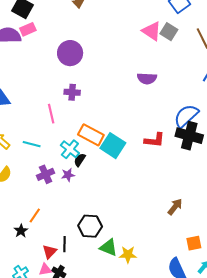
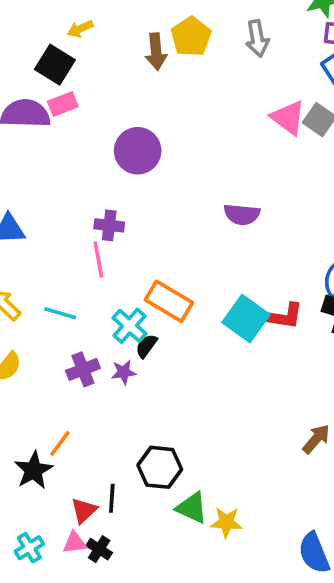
purple semicircle: (147, 78) -> (242, 214), moved
purple cross: (72, 92) -> (109, 225), moved
cyan square: (113, 146) -> (246, 318), moved
black star: (21, 231) -> (34, 470), size x1.5

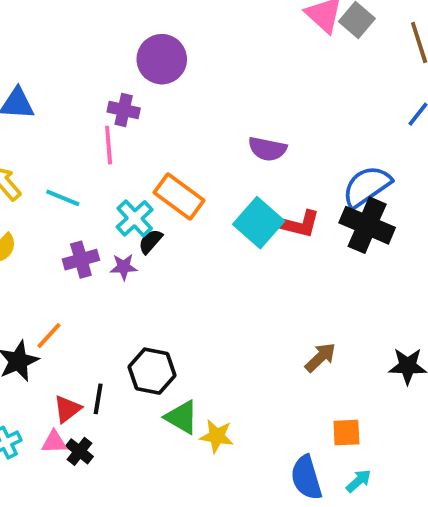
purple circle: (138, 151) -> (162, 59), moved
purple semicircle: (242, 214) -> (267, 149), moved

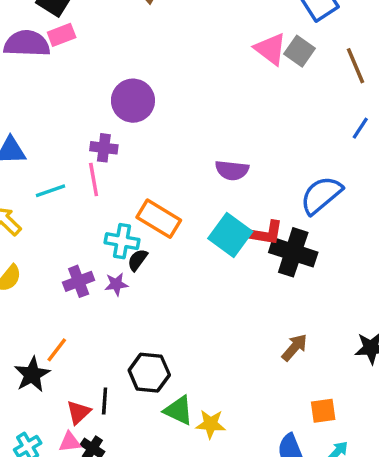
cyan line: (63, 198) -> (51, 191), moved, turned -36
cyan cross: (135, 218) -> (122, 241), turned -32
black cross: (367, 225) -> (293, 252), moved

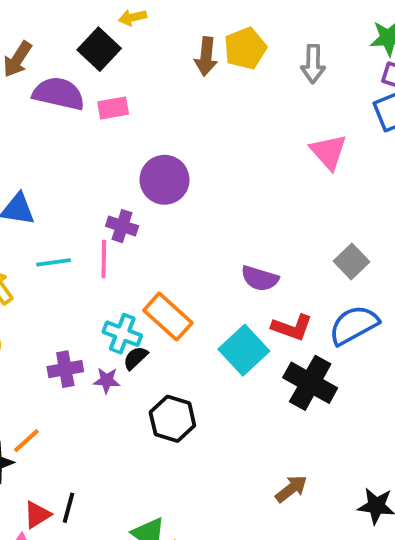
pink rectangle: (62, 35) -> (113, 108), moved
gray square: (300, 51) -> (352, 261), moved
red L-shape: (266, 233) -> (292, 327), moved
black hexagon: (149, 373) -> (172, 419), moved

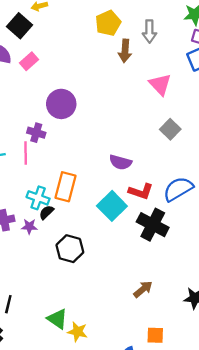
brown arrow: (206, 57) -> (125, 51), moved
pink rectangle: (113, 108) -> (29, 61), turned -30
gray square: (352, 261) -> (170, 129), moved
orange rectangle: (168, 317) -> (65, 187), turned 64

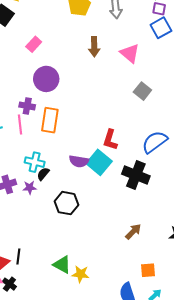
brown arrow: (125, 51) -> (94, 47), moved
pink rectangle: (29, 61) -> (34, 44), moved
purple semicircle: (120, 162) -> (79, 161), moved
orange rectangle: (65, 187) -> (50, 120), moved
red L-shape: (141, 191) -> (110, 140), moved, turned 95

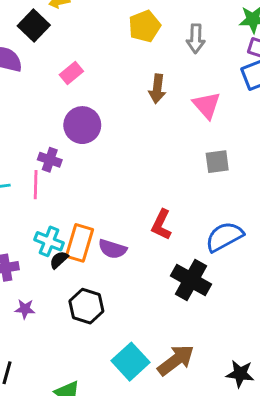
gray square: (142, 91) -> (217, 162), turned 36
orange rectangle: (50, 120) -> (79, 243), moved
cyan square: (99, 162) -> (131, 362), moved
purple star: (30, 187) -> (25, 309), moved
brown arrow: (133, 232) -> (176, 360), size x1.5

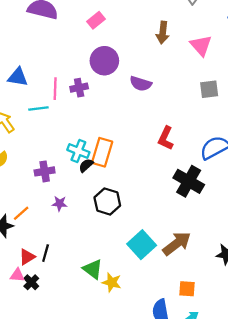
purple cross: (50, 160) -> (79, 88), turned -30
pink line: (36, 185) -> (55, 89), moved
purple semicircle: (112, 249) -> (141, 84), moved

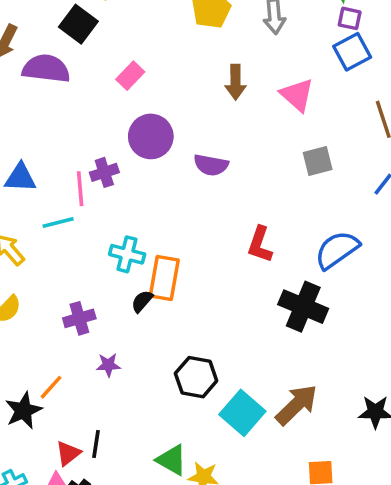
purple cross: (79, 88) -> (104, 172), moved
cyan cross: (78, 151) -> (127, 254), moved
black hexagon: (107, 201) -> (196, 377), moved

